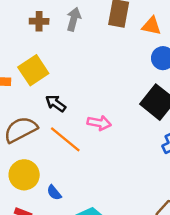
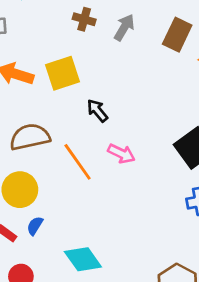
black arrow: (56, 103) -> (97, 111), moved
blue semicircle: (54, 193) -> (35, 226), moved, turned 56

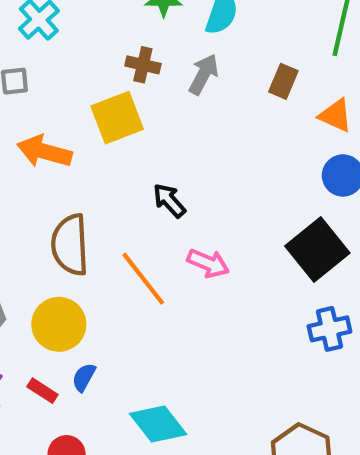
brown rectangle: (177, 35) -> (283, 81), size x0.7
yellow square: (63, 73) -> (117, 118), moved
brown semicircle: (30, 137) -> (70, 245), turned -78

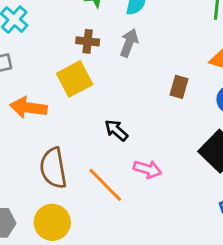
brown rectangle: (283, 81) -> (179, 87), moved

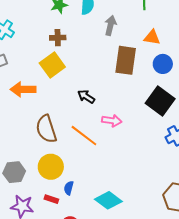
gray arrow: (129, 43) -> (110, 25), moved
brown rectangle: (179, 87) -> (126, 60), size x1.8

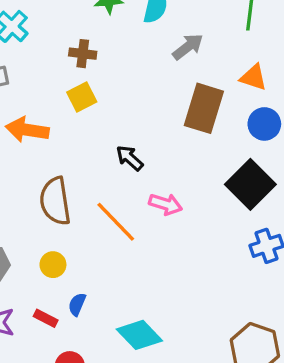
gray arrow: (110, 25) -> (188, 47), turned 30
brown cross: (58, 38) -> (83, 54), moved
yellow square: (52, 65) -> (82, 97), size x0.7
yellow circle: (51, 167) -> (53, 265), size x0.6

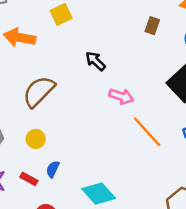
brown rectangle: (204, 108) -> (152, 26), size x0.5
brown semicircle: (55, 201) -> (39, 91), turned 52
orange line: (116, 222) -> (147, 132), moved

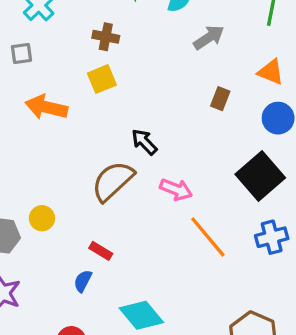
brown semicircle: (39, 91) -> (113, 181), moved
yellow circle: (36, 139) -> (42, 218), moved
red rectangle: (29, 179) -> (101, 251), moved

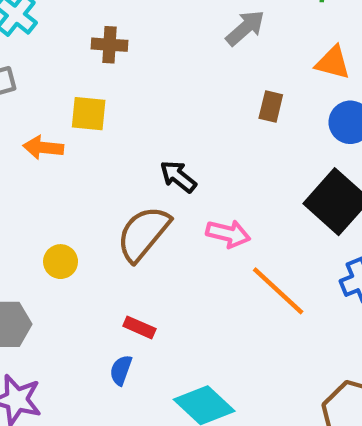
yellow square: (102, 79) -> (89, 114), moved, turned 36
orange arrow: (46, 107) -> (43, 148), size x0.7
yellow circle: (42, 218) -> (61, 262), moved

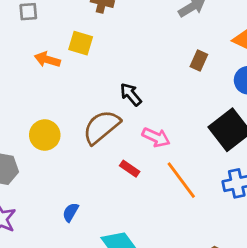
yellow circle: (61, 262) -> (45, 135), size x1.4
red rectangle: (139, 327) -> (130, 169), moved

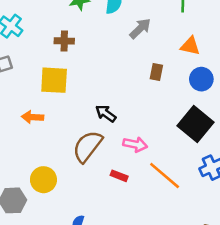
yellow square: (81, 43) -> (54, 80), size x1.4
orange arrow: (47, 59) -> (33, 117), moved
yellow circle: (45, 135) -> (43, 180), moved

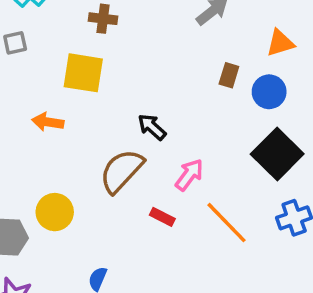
orange triangle: (190, 46) -> (280, 43), turned -35
blue circle: (201, 79) -> (269, 92), moved
pink arrow: (135, 144) -> (189, 175), turned -70

